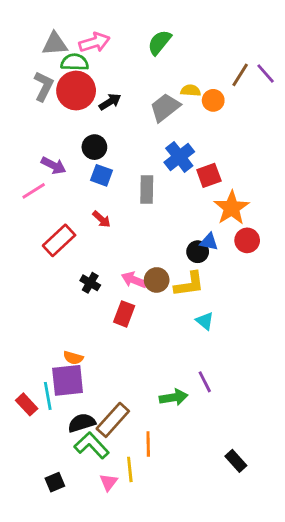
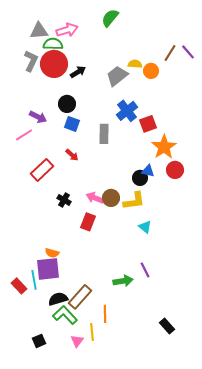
green semicircle: (159, 42) -> (110, 18), moved

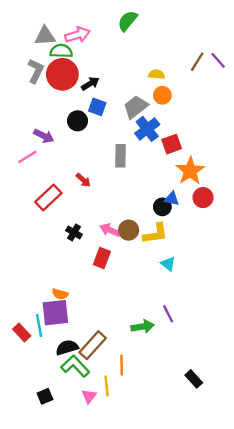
orange circle: (151, 71) -> (162, 95), moved
gray trapezoid: (117, 76) -> (136, 107), moved
blue square: (72, 124) -> (97, 107), moved

